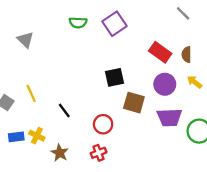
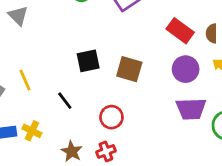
black square: (115, 77) -> (88, 61), moved
brown square: (134, 103) -> (129, 69), moved
brown star: (60, 153) -> (72, 151), moved

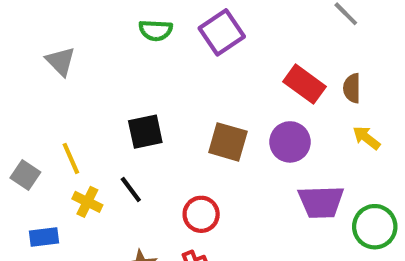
black square: (88, 61) -> (145, 132), moved
purple circle: (186, 69) -> (290, 142), moved
yellow cross: (32, 131) -> (87, 202), moved

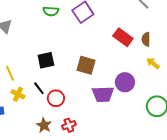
purple circle: (290, 142) -> (125, 82), moved
purple trapezoid: (321, 202) -> (103, 94), moved
red circle: (201, 214) -> (56, 98), moved

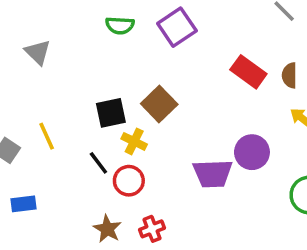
brown square: (86, 65) -> (159, 104), moved, turned 30
yellow cross: (18, 94) -> (134, 141), moved

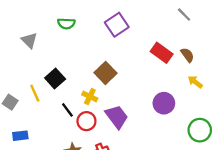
green semicircle: (120, 25) -> (66, 24), moved
brown semicircle: (289, 75) -> (187, 55), turned 144
black square: (111, 113) -> (55, 79), moved, turned -30
purple trapezoid: (213, 174) -> (117, 117), moved, turned -125

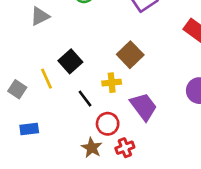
gray triangle: (29, 40) -> (40, 16), turned 48
yellow cross: (90, 96) -> (112, 83), turned -32
red circle: (86, 121) -> (108, 124), moved

